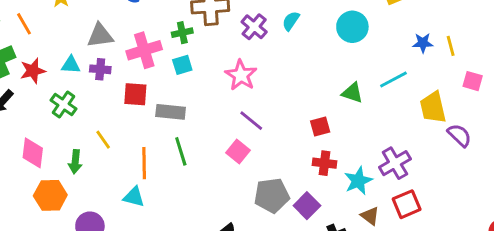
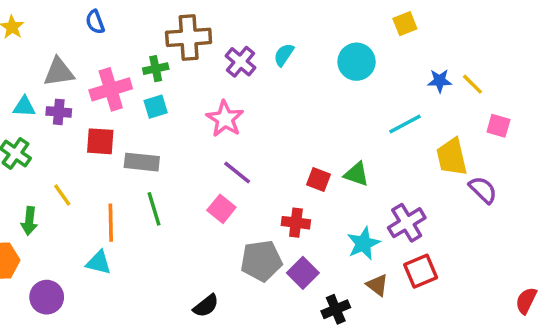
yellow line: (451, 46) -> (472, 84), turned -30
green triangle: (352, 93) -> (357, 174), moved
red square: (320, 126) -> (318, 179), turned 36
red cross: (325, 163) -> (296, 223), moved

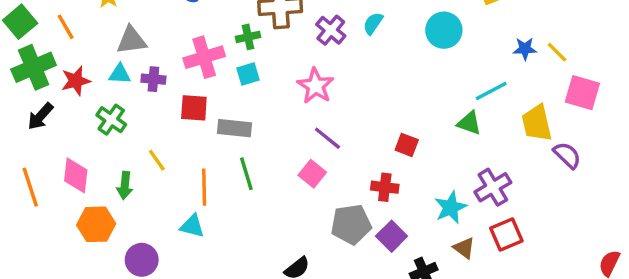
gray triangle: (59, 72) -> (132, 40), moved
pink square: (498, 126) -> (582, 93), size x1.5
green triangle: (357, 174) -> (469, 123), moved

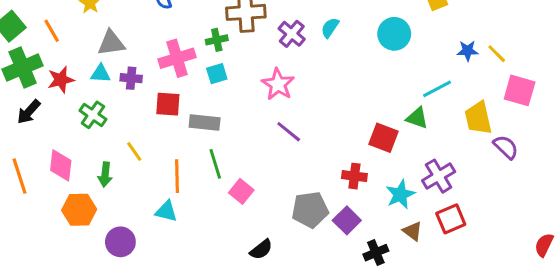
red square: (407, 145) -> (383, 138), moved, size x1.4
pink square: (312, 174) -> (241, 191), moved
red cross: (385, 187) -> (354, 176), moved

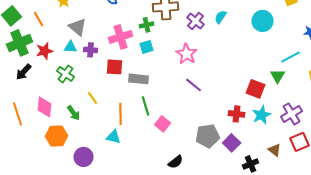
gray triangle: (111, 43) -> (78, 27), turned 48
green triangle: (417, 118) -> (278, 76), turned 42
green arrow: (105, 175) -> (74, 113), turned -42
cyan star: (400, 194) -> (262, 115), moved

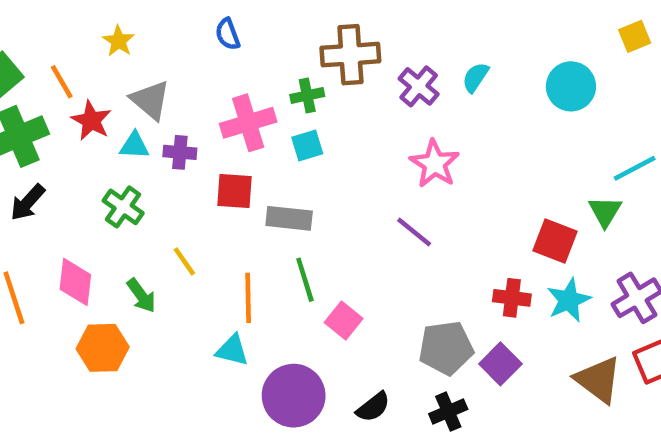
red star: (44, 51) -> (91, 121), moved, turned -30
pink star: (186, 54) -> (435, 164), moved
brown triangle: (274, 150) -> (598, 380), size x1.6
purple circle: (84, 157) -> (294, 396), moved, size x1.4
black cross: (250, 164) -> (448, 412), moved

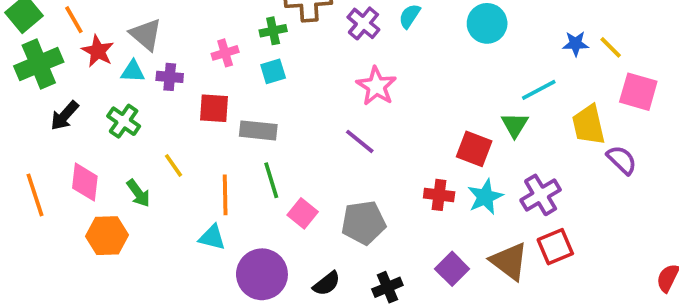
pink cross: (248, 123) -> (225, 53), size x0.6
black arrow: (28, 202) -> (65, 116), moved
gray pentagon: (446, 348) -> (363, 223), moved
purple square: (500, 364) -> (452, 269), moved

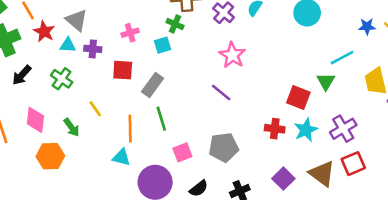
green cross: (273, 31) -> (175, 24), moved, turned 35
gray rectangle: (258, 130) -> (153, 85), turned -60
pink square: (303, 213) -> (182, 152), moved, turned 30

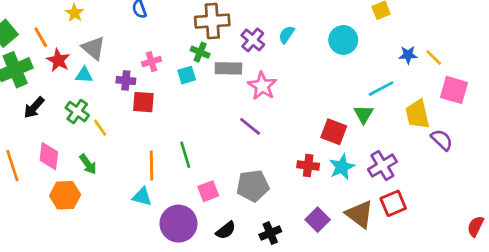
purple cross: (93, 49) -> (126, 80), moved
gray rectangle: (153, 85) -> (228, 68), moved, turned 55
yellow line: (95, 109) -> (100, 128), moved

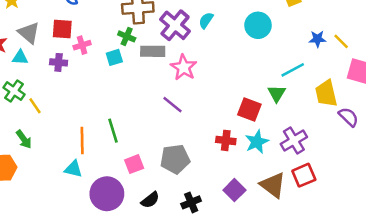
purple cross: (253, 40) -> (175, 25), size x1.4
red square: (143, 102) -> (62, 29), moved

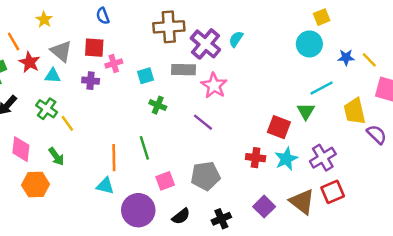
cyan circle: (258, 25) -> (309, 44), moved
green cross: (127, 36) -> (158, 105), moved

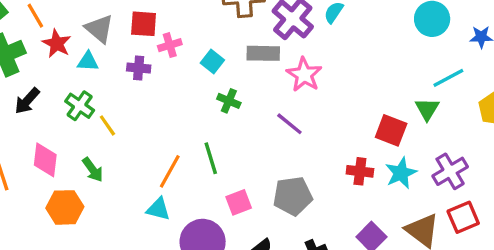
cyan square: (146, 76) -> (212, 61), turned -35
orange line: (114, 158) -> (170, 171), turned 30

